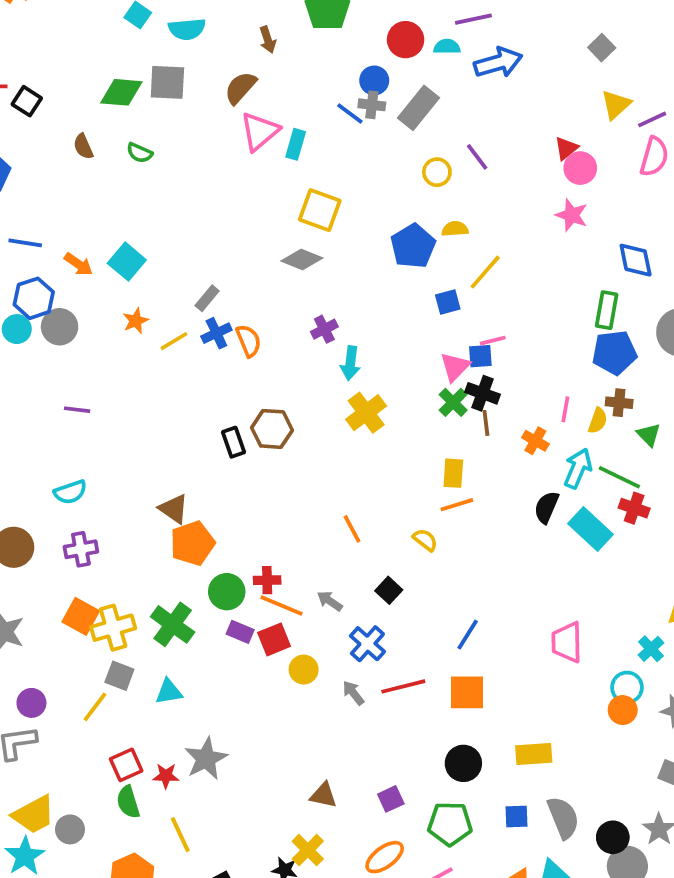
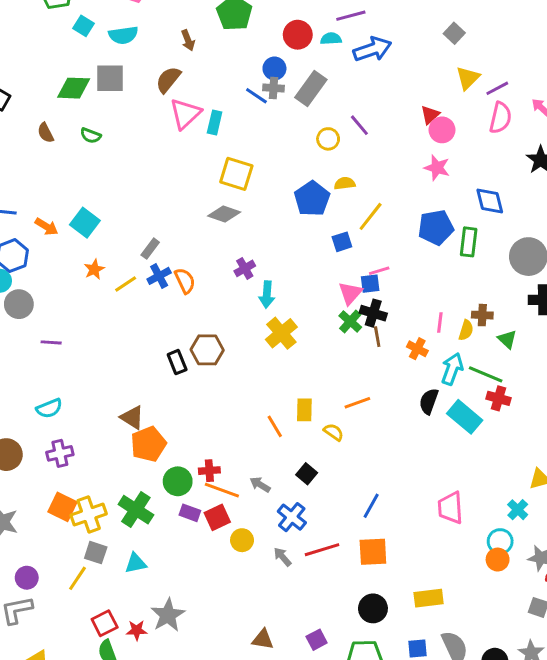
gray circle: (60, 327) -> (19, 304), moved
blue pentagon: (614, 353) -> (436, 227), moved
yellow rectangle: (453, 473) -> (304, 410), moved

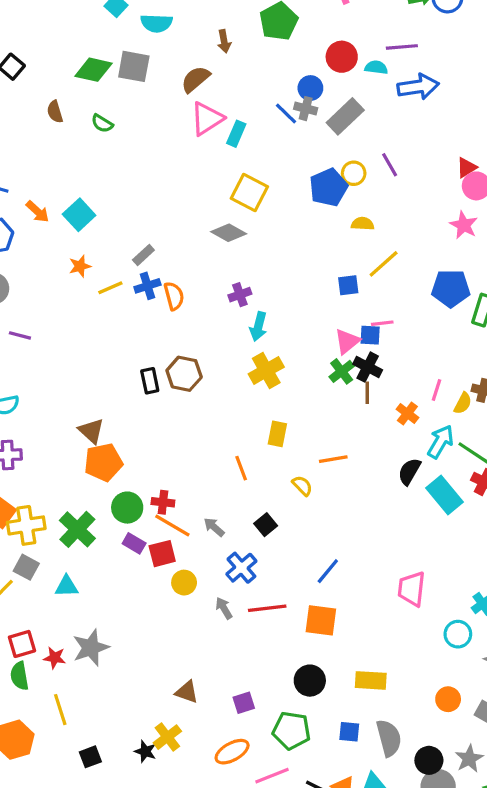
blue pentagon: (312, 199) -> (328, 187), moved
yellow rectangle: (304, 410) -> (277, 434), moved
orange circle: (498, 560) -> (448, 699), moved

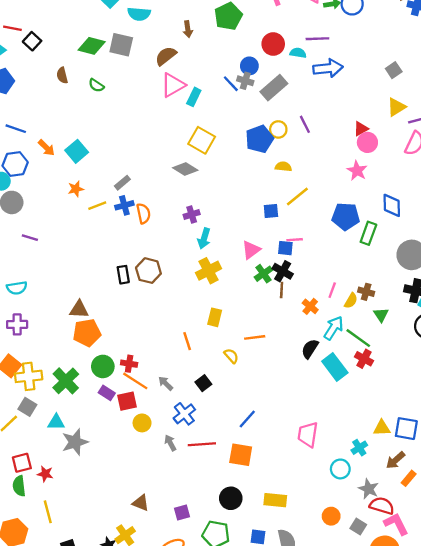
pink triangle: (347, 341) -> (251, 250), moved
brown triangle: (91, 431) -> (79, 309), turned -42
gray star: (91, 648) -> (75, 442), moved

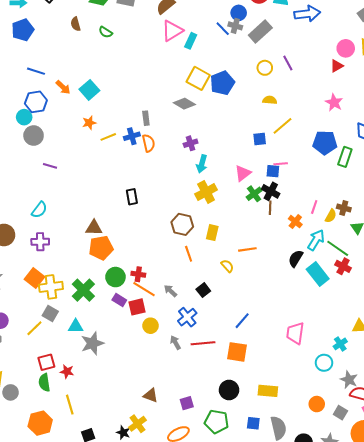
blue pentagon: (260, 139) -> (222, 83), moved
pink circle: (367, 142) -> (346, 48), moved
gray rectangle: (122, 183) -> (146, 118), moved, turned -56
brown hexagon: (148, 271) -> (182, 224), moved
cyan semicircle: (17, 288) -> (39, 210), turned -42

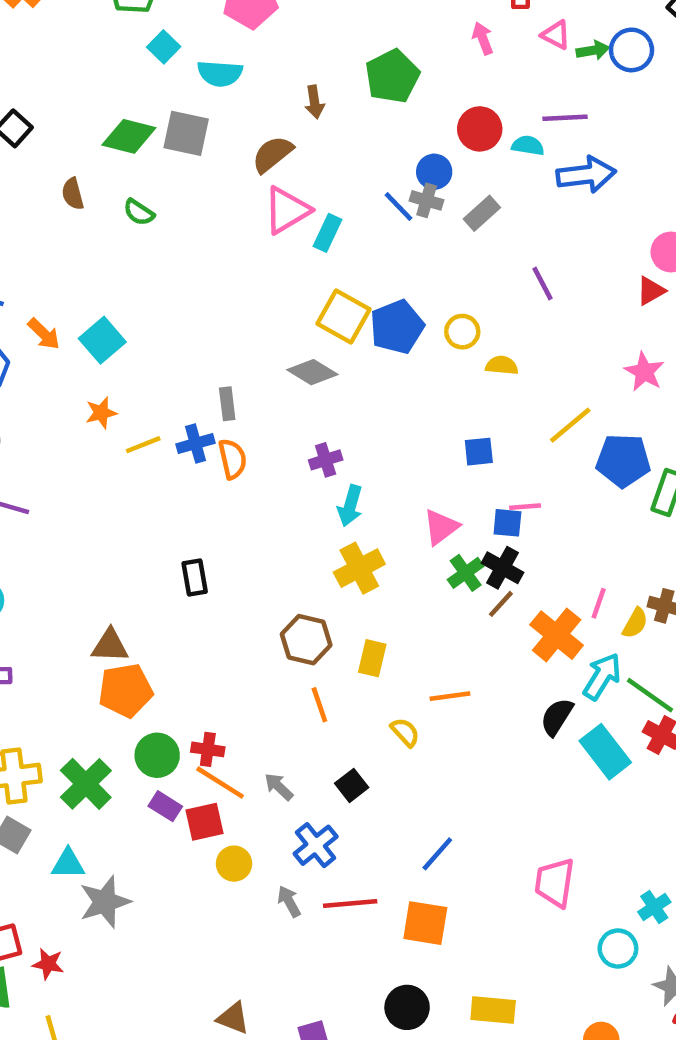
gray rectangle: (260, 31) -> (482, 213), size x0.7
yellow circle: (265, 68) -> (462, 332), moved
yellow line: (282, 126) -> (570, 425), moved
brown line: (270, 208) -> (501, 604), turned 40
orange cross: (295, 222) -> (557, 635), size x1.6

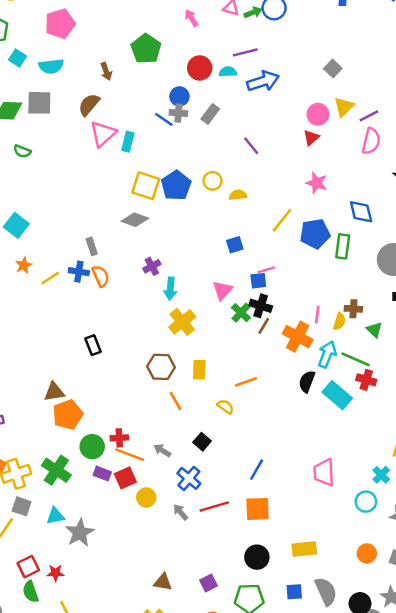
blue cross: (196, 444) -> (79, 272), turned 36

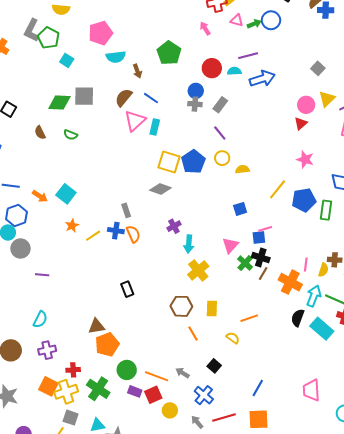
cyan semicircle: (51, 66) -> (116, 57), moved
blue line: (164, 119) -> (151, 98), moved
purple line: (251, 146) -> (220, 133), moved
red cross: (119, 438) -> (73, 370), moved

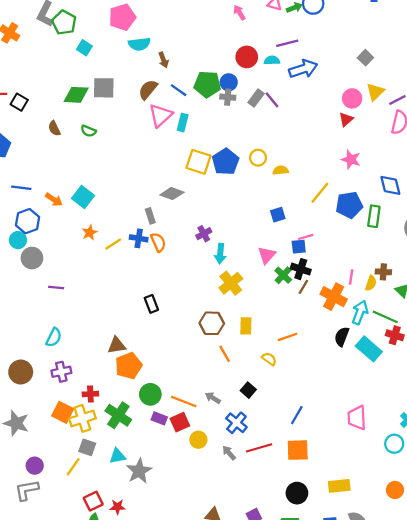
green pentagon: (169, 53) -> (207, 84), moved, turned -30
purple line: (220, 133) -> (272, 100), moved
gray diamond: (160, 189) -> (172, 194), moved

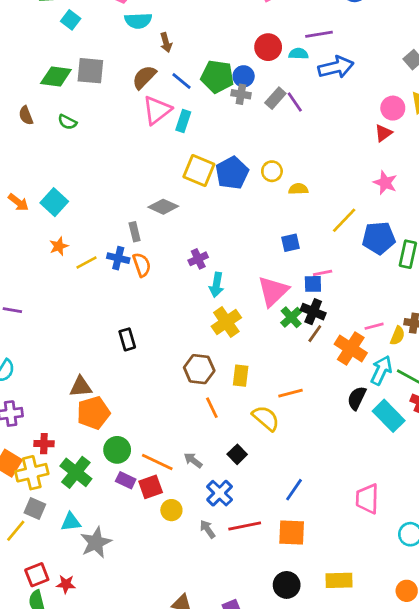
pink triangle: (267, 255) -> (273, 291), size x1.4
pink line: (351, 277) -> (374, 326), turned 63
yellow semicircle: (269, 359) -> (266, 418), size x1.5

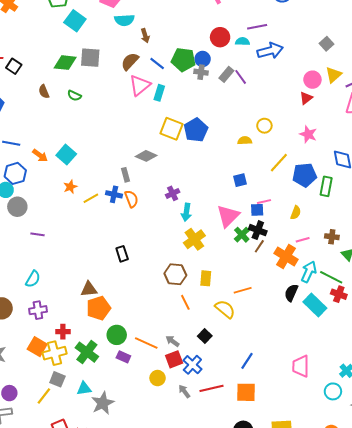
cyan square: (71, 20) -> (75, 21), size x1.5
yellow circle: (272, 171) -> (264, 126), moved
yellow semicircle: (398, 336) -> (296, 213), moved
red square: (151, 487) -> (174, 359), moved

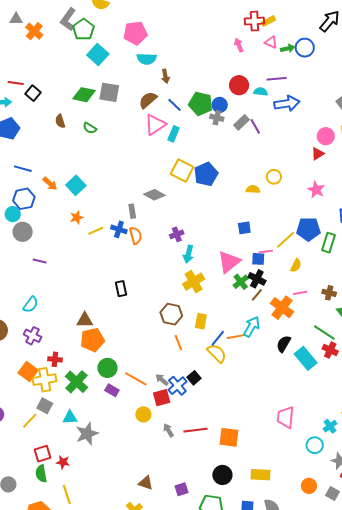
yellow line: (279, 163) -> (286, 240), moved
cyan arrow: (309, 272) -> (252, 327), moved
purple cross: (38, 310) -> (33, 336), turned 30
blue line: (247, 361) -> (218, 338), moved
blue cross: (192, 365) -> (177, 386), moved

